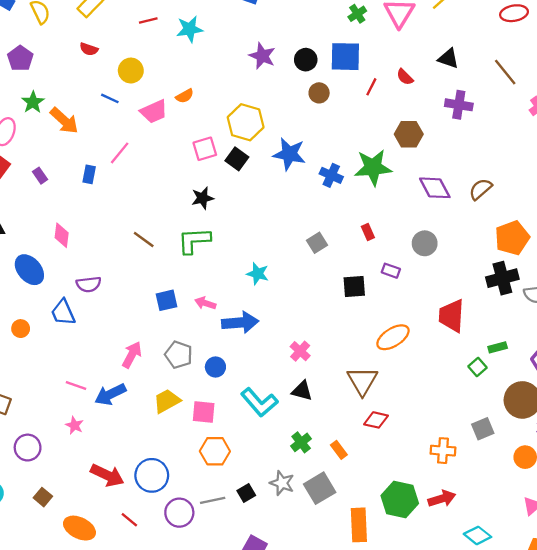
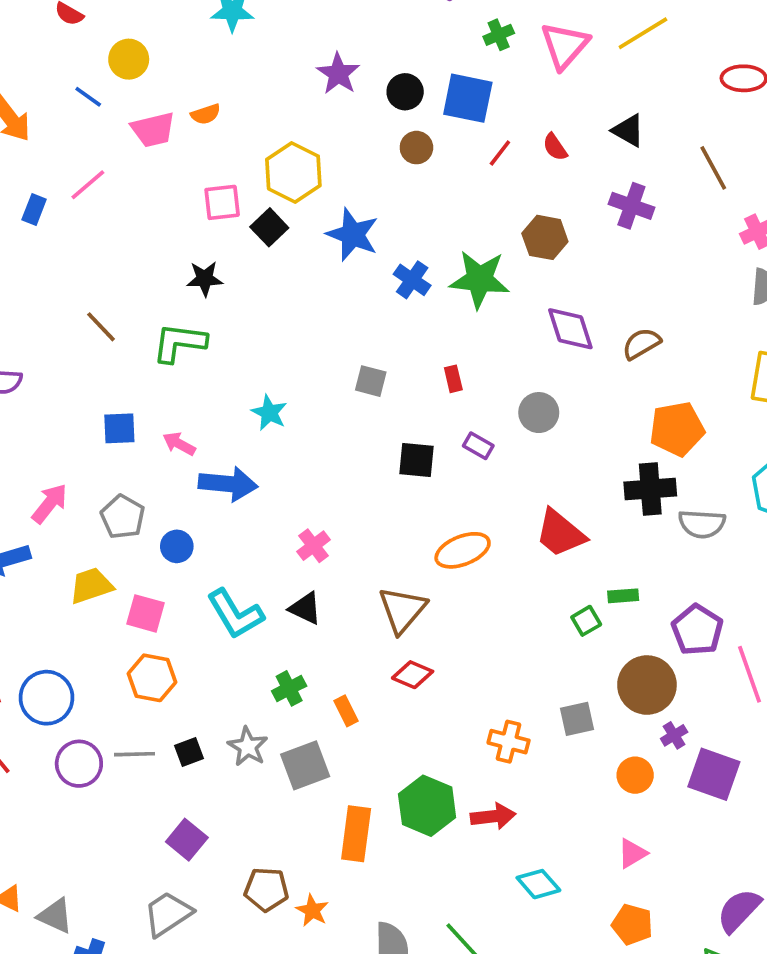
gray square: (317, 243) -> (371, 381), turned 36
red trapezoid: (452, 316) -> (560, 533), turned -64

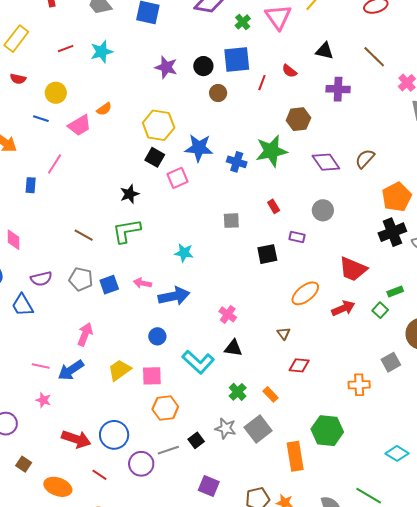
pink square: (222, 202) -> (178, 178), moved
gray pentagon: (123, 517) -> (81, 279), moved
brown triangle: (402, 610) -> (284, 333), size x0.5
red arrow: (493, 816) -> (343, 308), moved

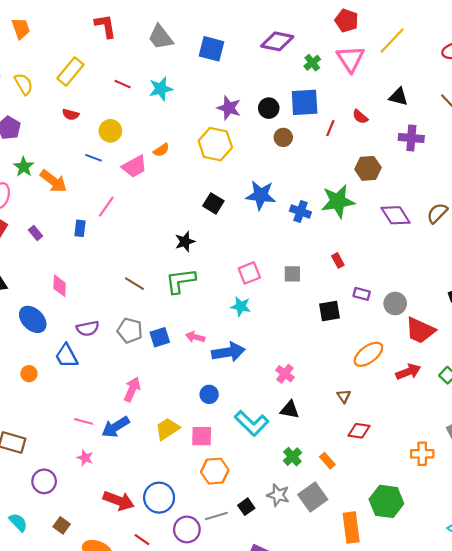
red line: (66, 49) -> (123, 84), turned 42
yellow hexagon: (159, 125) -> (215, 144), moved
pink square: (178, 178) -> (249, 273), moved
gray circle: (323, 210) -> (395, 304), moved

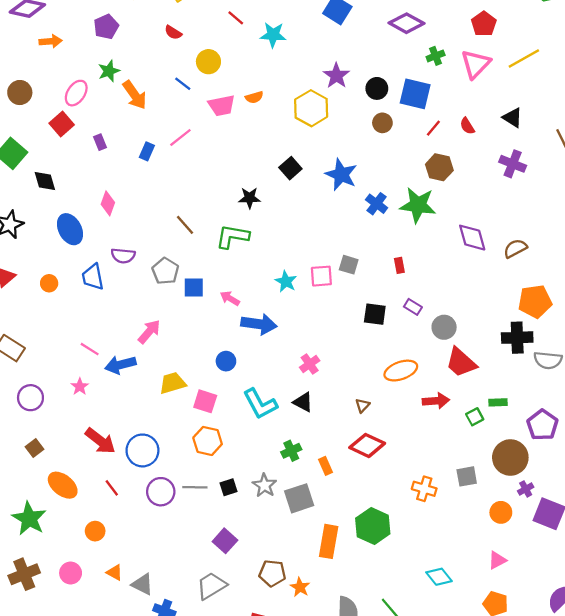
brown hexagon: (368, 168) -> (439, 167), moved
pink square: (249, 273) -> (321, 276), moved
red diamond: (359, 431) -> (367, 445), size x1.4

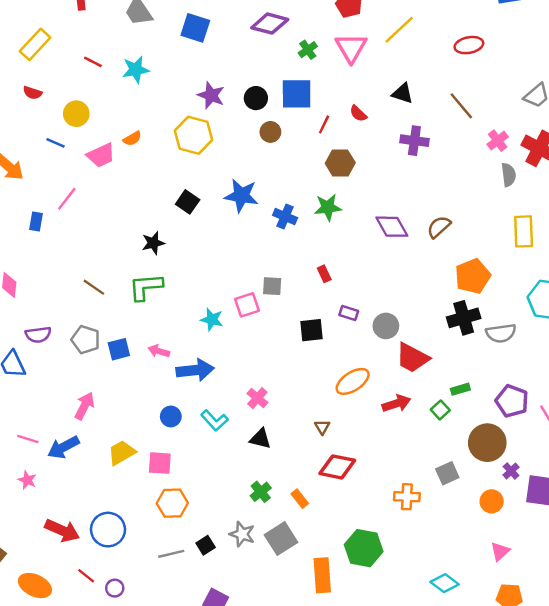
green star: (418, 205) -> (328, 207), size x0.7
cyan L-shape: (260, 404) -> (214, 420), moved, size x0.7
purple circle: (161, 492) -> (115, 588), moved, size x0.6

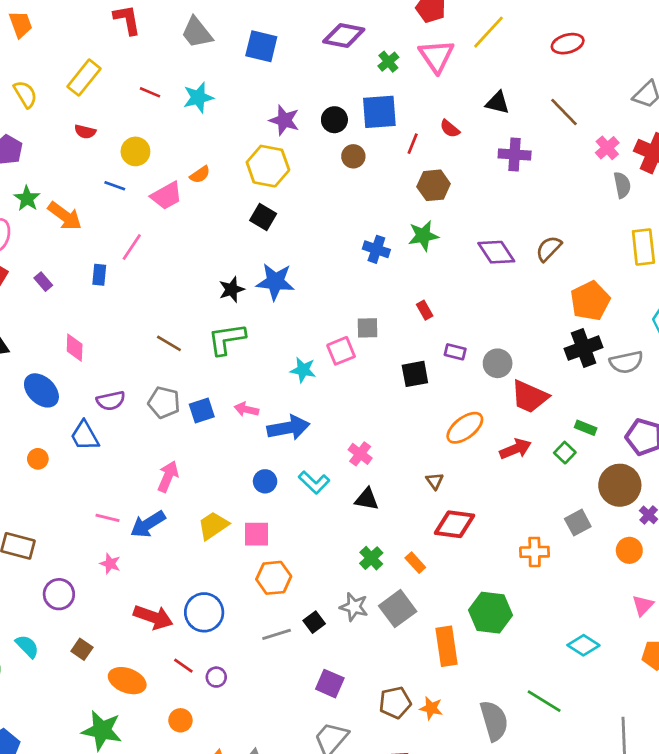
blue star: (241, 196) -> (275, 282), moved
black square: (188, 202) -> (263, 217), moved
green rectangle: (460, 389) -> (586, 428), turned 42

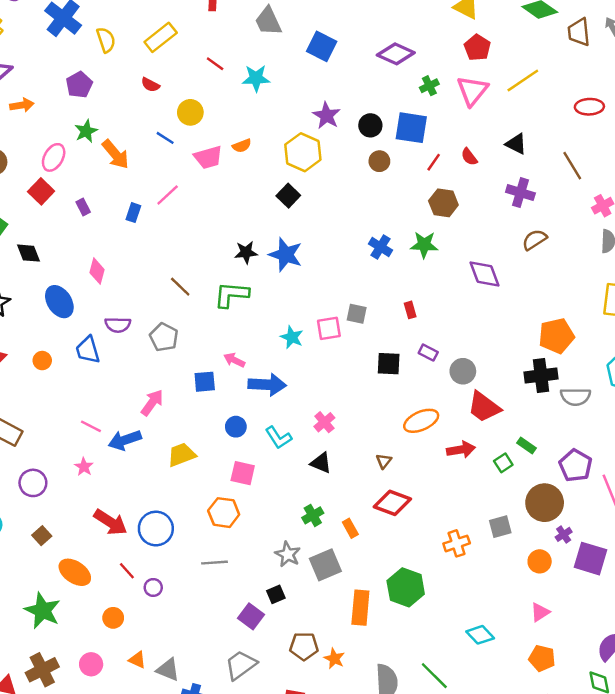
brown semicircle: (549, 249) -> (535, 240), moved
blue square: (202, 410) -> (205, 382), moved
pink square: (256, 534) -> (243, 473), moved
orange cross: (535, 552) -> (457, 543), turned -30
black square: (314, 622) -> (276, 594), moved

